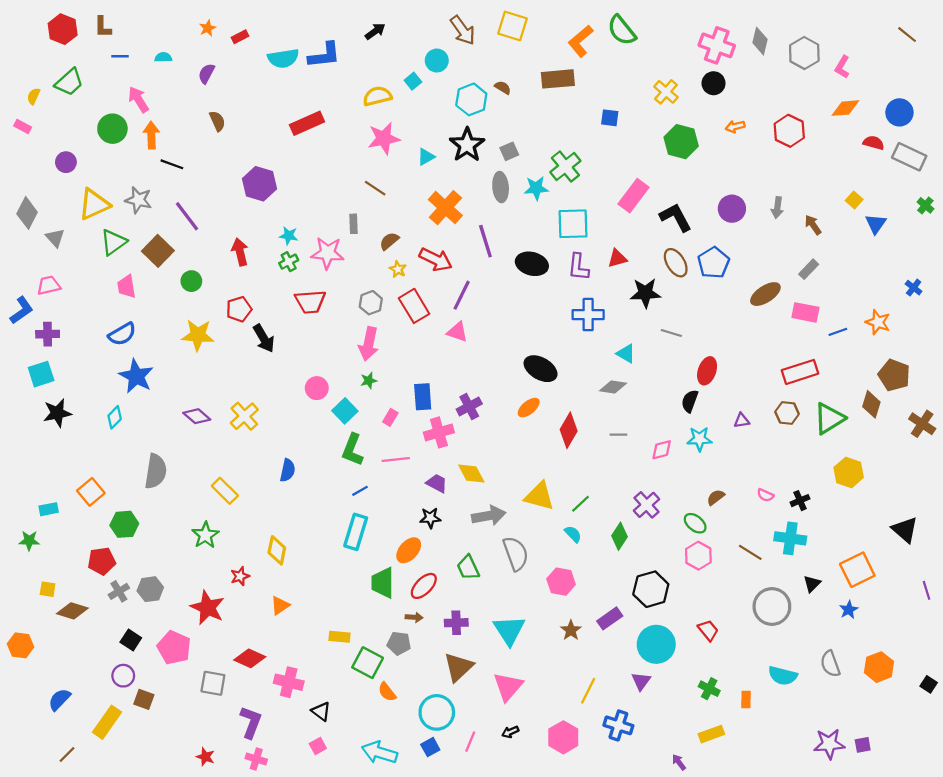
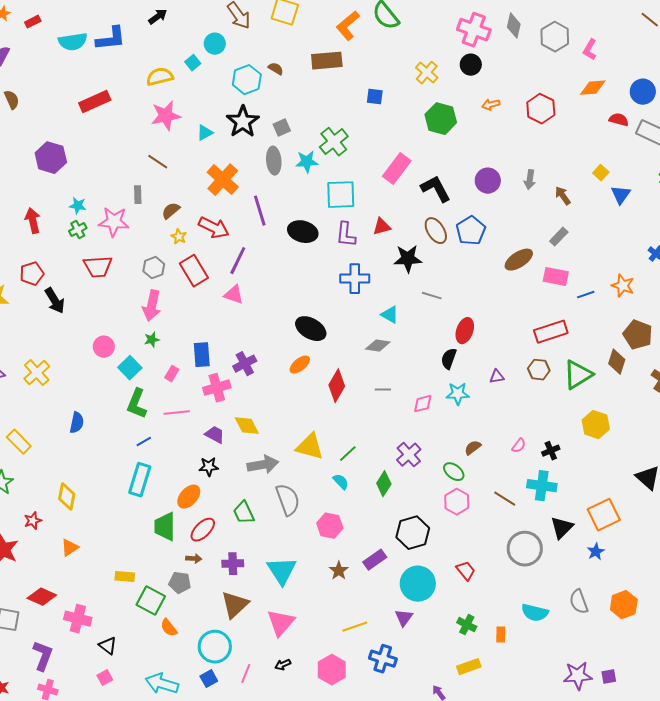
pink semicircle: (765, 495) -> (519, 446), turned -77
black triangle: (812, 584) -> (562, 528), size x1.4
yellow line: (588, 691) -> (355, 627), turned 45

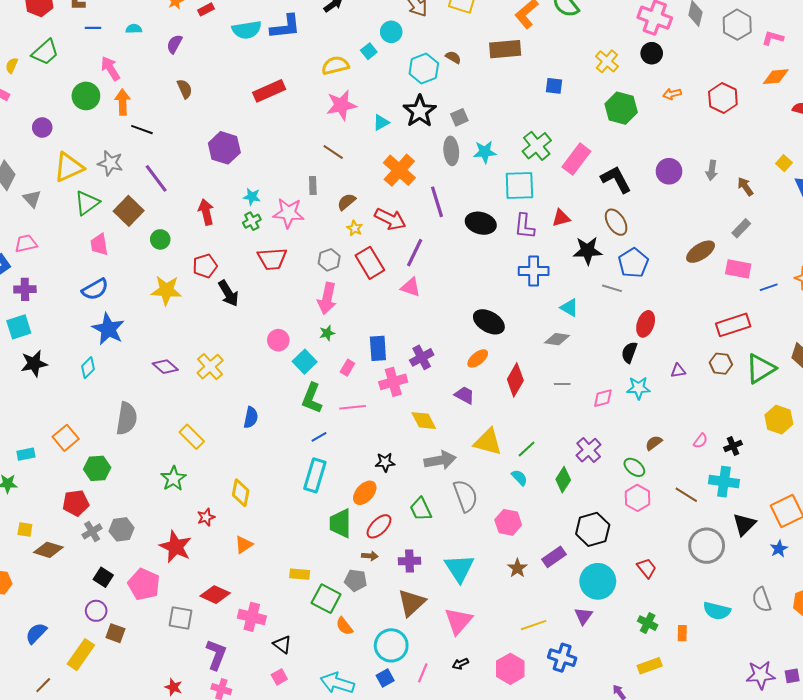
pink L-shape: (590, 50) -> (773, 38), turned 75
green cross: (334, 142) -> (537, 146), moved
blue pentagon: (471, 231) -> (633, 263), moved
purple trapezoid: (215, 435) -> (464, 395), moved

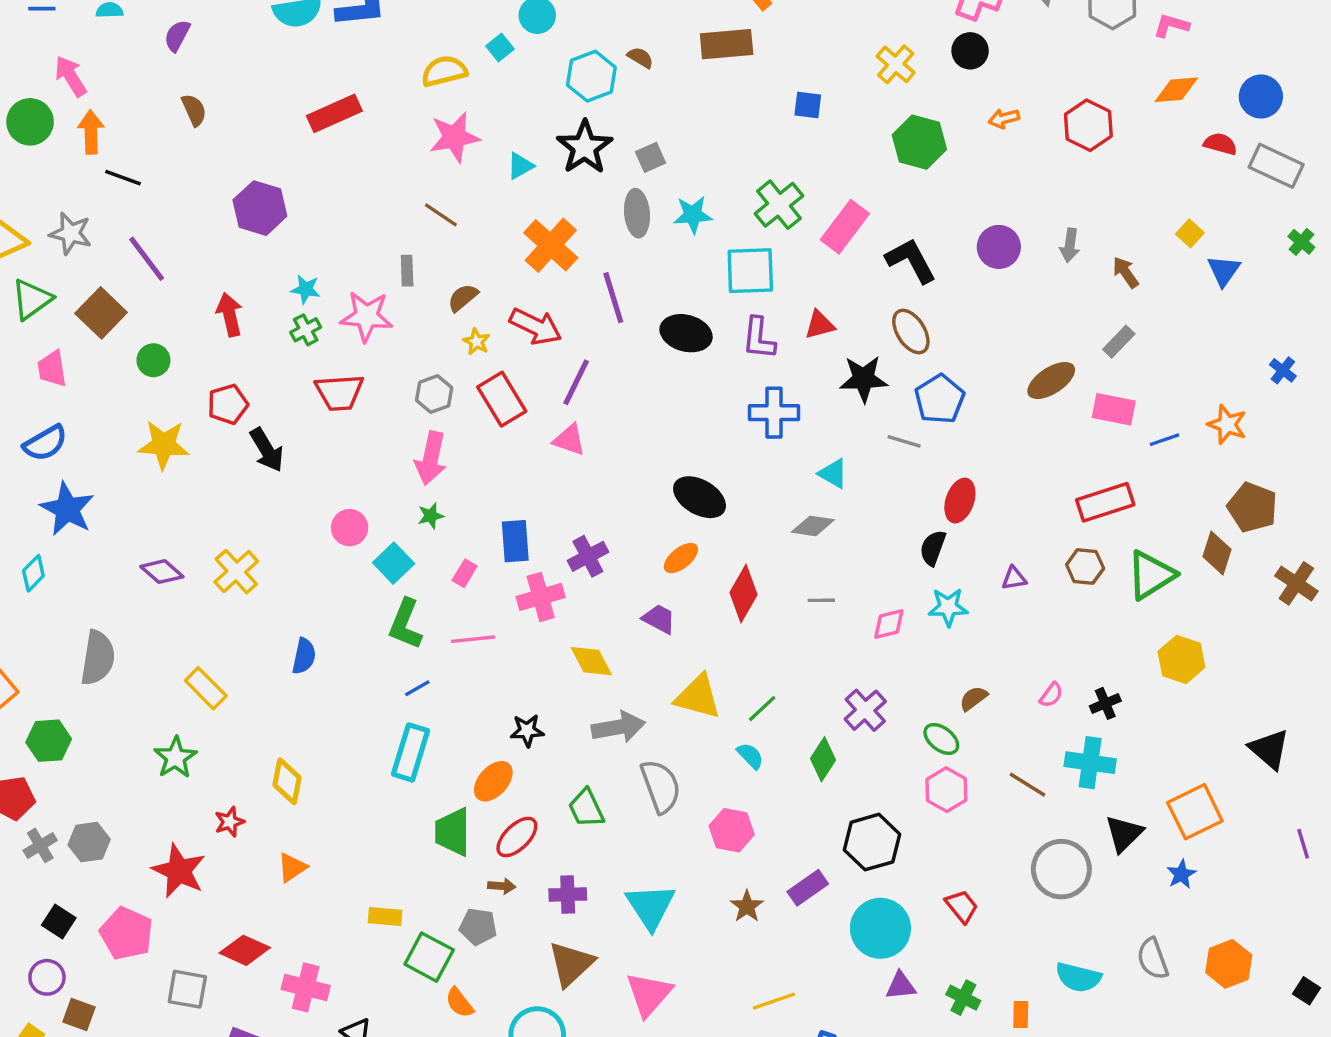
purple triangle: (584, 616) -> (901, 986), moved, turned 48

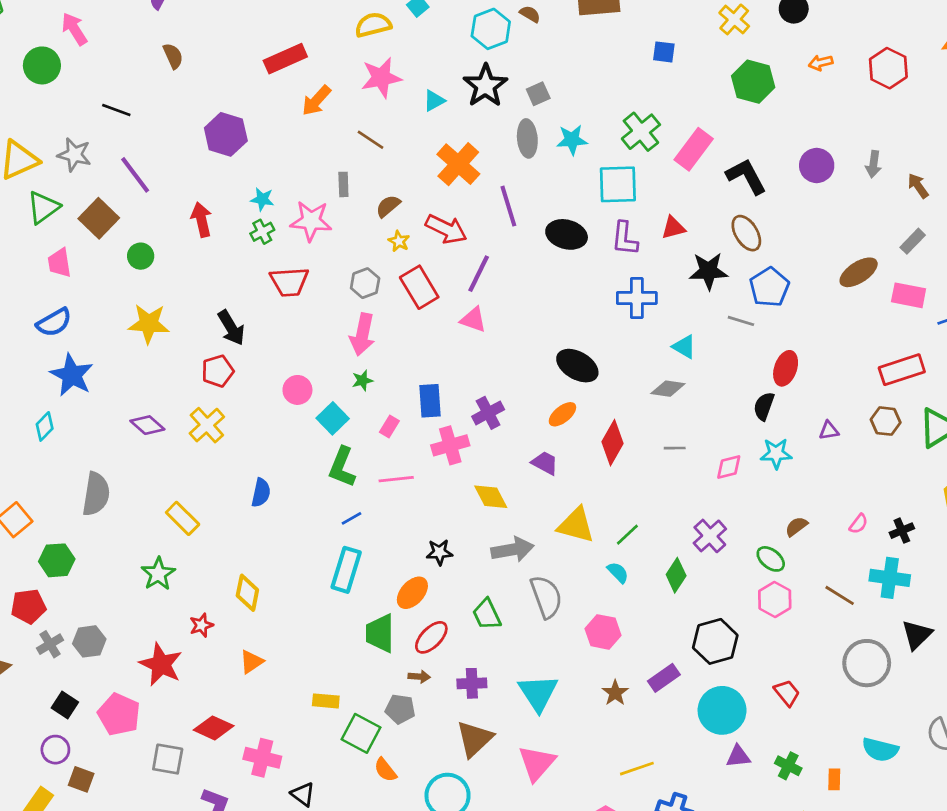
orange arrow: (91, 132) -> (316, 101), moved, turned -136
red pentagon: (228, 404) -> (218, 371), moved

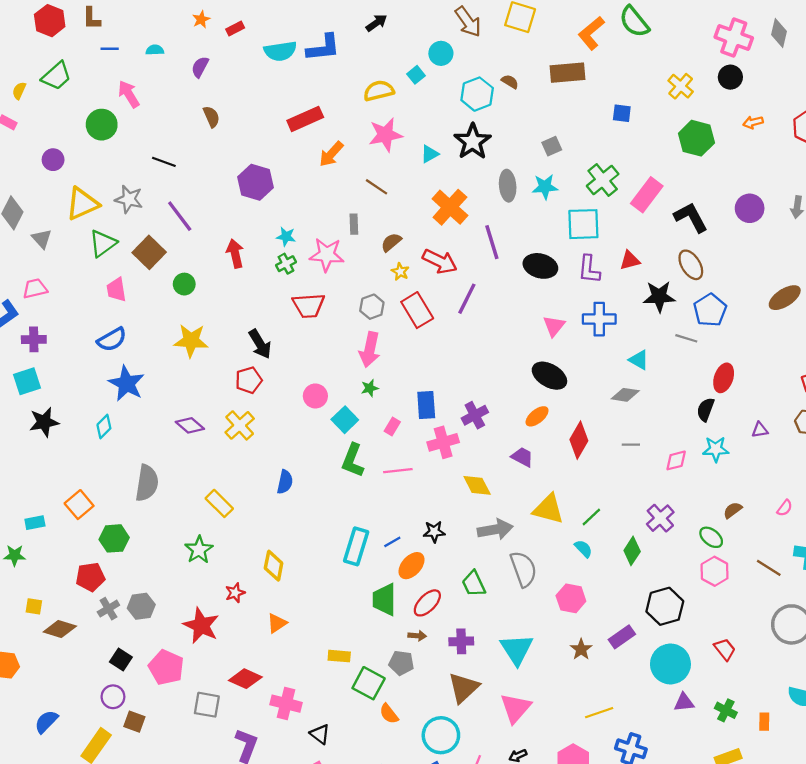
gray square: (538, 94) -> (552, 146), moved
pink triangle: (473, 320) -> (554, 326), moved, turned 50
blue line: (352, 518) -> (392, 542), moved

